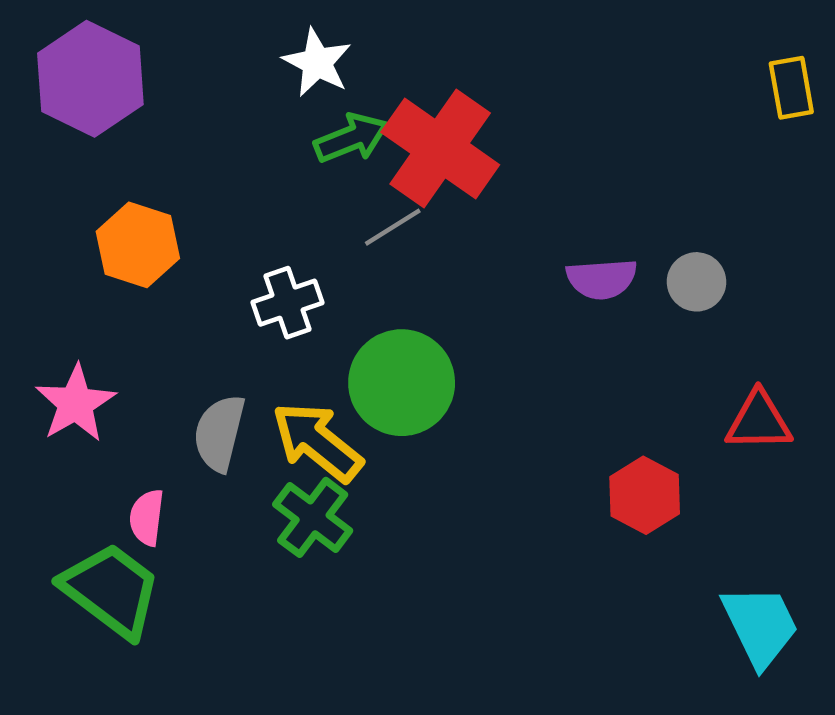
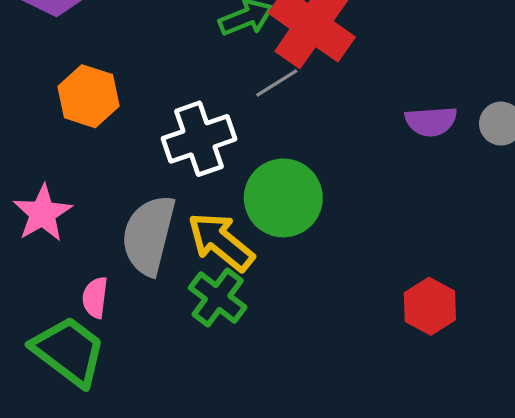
white cross: (287, 303) -> (199, 139), size x1.4
gray semicircle: (219, 433) -> (149, 235), size x1.4
red hexagon: (645, 495) -> (430, 306), moved

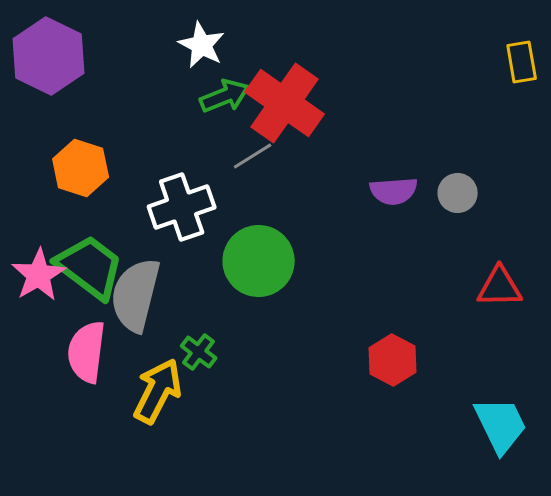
yellow arrow: (221, 242) -> (158, 391), moved, turned 78
pink semicircle: (95, 298) -> (87, 352), size x1.6
green cross: (218, 298) -> (199, 352), size x0.7
green trapezoid: (69, 351) -> (90, 267), moved

